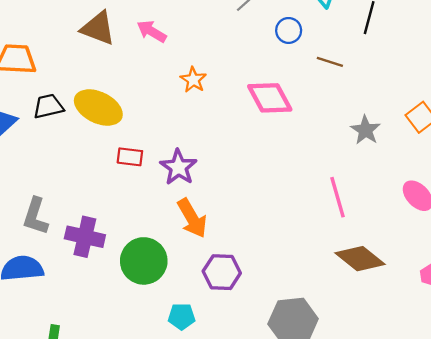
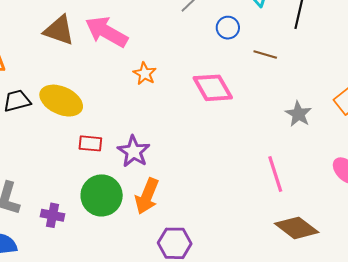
pink arrow: (152, 31) -> (106, 32), size x1.6
orange arrow: (192, 218) -> (147, 196), turned 54
purple cross: (85, 237) -> (53, 215), size x0.7
green circle: (144, 261) -> (102, 195), moved

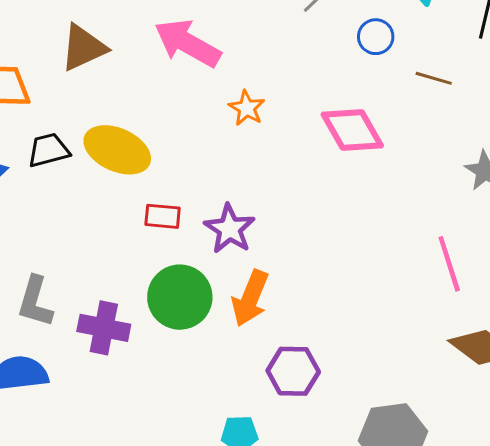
brown triangle: (59, 30) -> (83, 48), moved, turned -44
purple cross: (53, 215) -> (104, 328), size x1.4

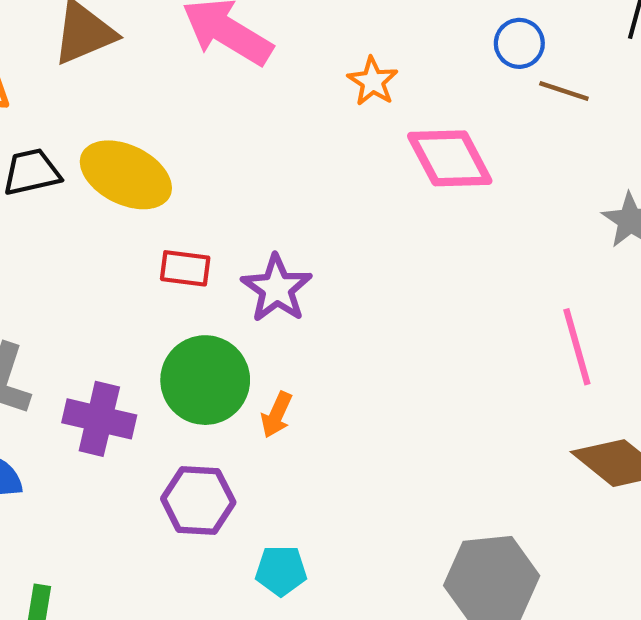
blue circle: (376, 37) -> (519, 43), moved
orange star: (247, 108) -> (373, 81), moved
orange arrow: (250, 298) -> (277, 415), moved, size x0.6
purple hexagon: (293, 371) -> (198, 500), moved

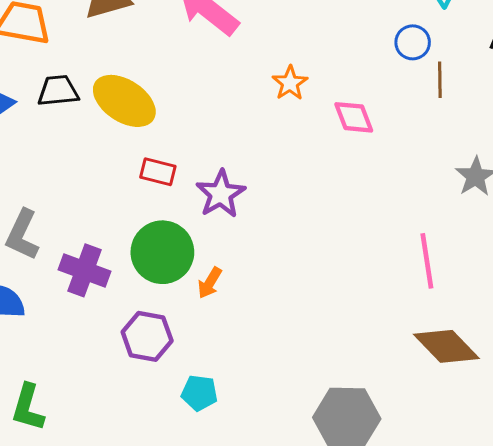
orange star: (373, 81) -> (290, 83), moved
brown line: (564, 91) -> (440, 80), turned 64
pink diamond: (450, 158) -> (354, 117), size x0.7

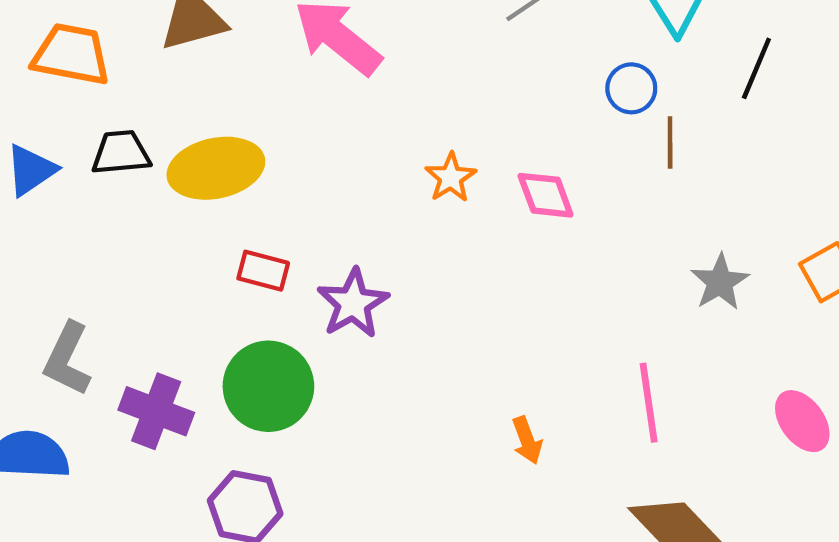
orange star: (290, 83) -> (451, 177), moved
yellow ellipse: (124, 101) -> (216, 168), turned -46
orange arrow: (210, 283) -> (527, 440), moved, turned -52

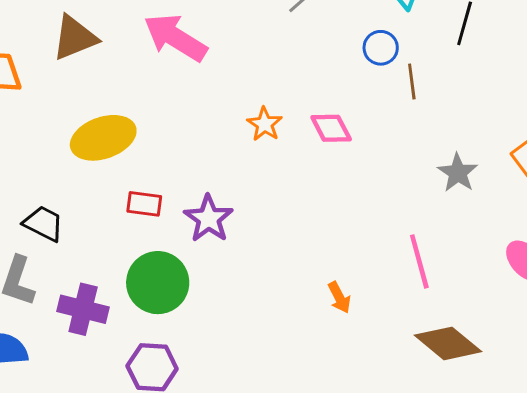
black trapezoid: (121, 153) -> (43, 223), moved, turned 39

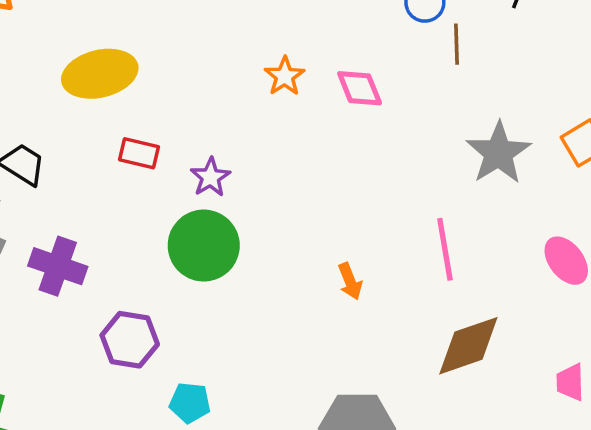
gray star: (458, 173) -> (498, 153), size x1.4
purple star: (209, 219) -> (210, 177), size x0.7
green circle: (158, 283) -> (204, 246), moved
brown diamond: (448, 343) -> (468, 346), turned -64

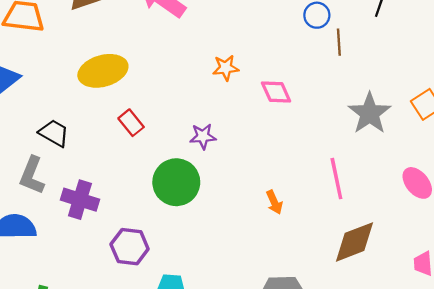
orange star: (285, 76) -> (226, 68), turned 30
pink diamond: (360, 88) -> (276, 92), moved
red rectangle: (139, 153) -> (131, 123), turned 40
purple star: (210, 177) -> (203, 136), moved, turned 30

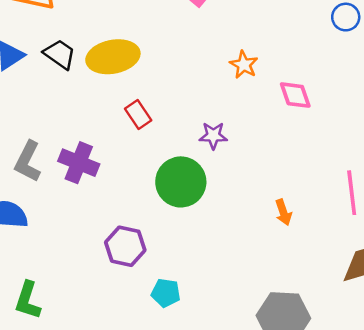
orange star: (226, 68) -> (244, 65), turned 30
black trapezoid: (54, 133) -> (60, 54), moved
purple cross: (80, 200) -> (79, 163), moved

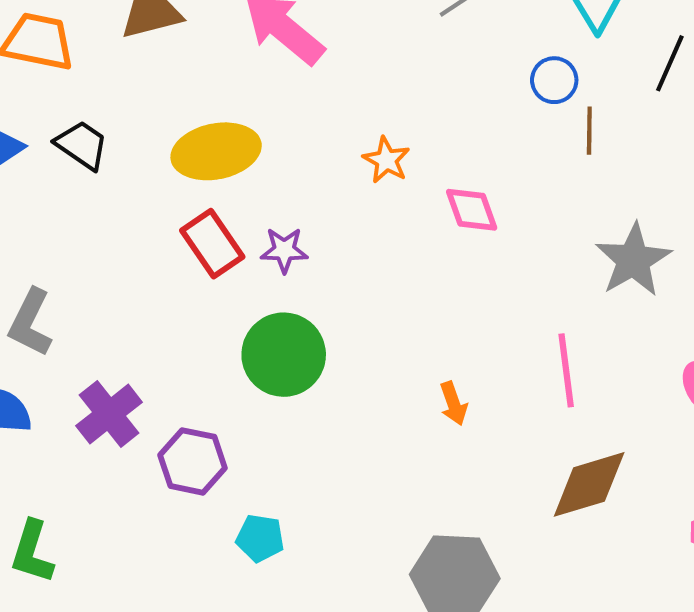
yellow ellipse: (113, 57) -> (216, 151), moved
red rectangle: (138, 114) -> (212, 244), size x1.4
purple star: (213, 136) -> (284, 250), moved
purple cross: (79, 163) -> (109, 414), moved, turned 30

